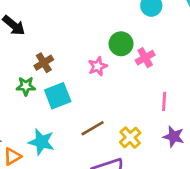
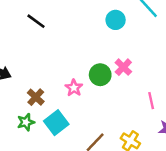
green circle: (121, 44) -> (100, 75), moved
pink star: (98, 66) -> (74, 88), moved

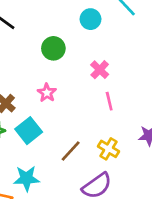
green circle: (100, 75) -> (53, 48), moved
pink line: (151, 101) -> (109, 101), moved

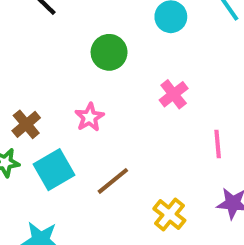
pink line: (109, 101) -> (218, 144), moved
brown line: (71, 151) -> (113, 181), moved

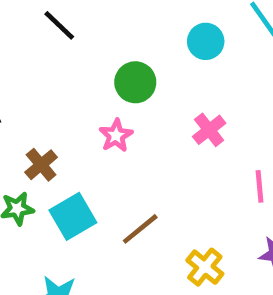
pink star: (90, 117) -> (116, 136), moved

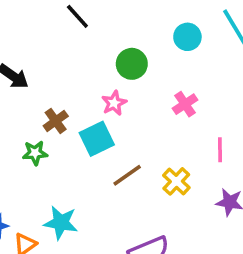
cyan square: (73, 216) -> (97, 139), moved
yellow cross: (205, 267) -> (176, 181), moved

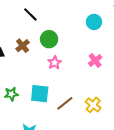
green circle: (132, 64) -> (49, 39), moved
brown cross: (56, 121) -> (23, 46), moved
cyan square: (97, 139) -> (40, 94), moved, turned 36

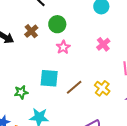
green star: (11, 94) -> (21, 92), moved

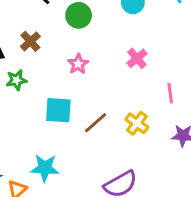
green circle: (57, 24) -> (79, 15), moved
green star: (21, 92) -> (16, 80), moved

